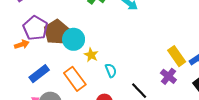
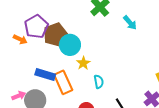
orange arrow: (22, 44) -> (20, 39), turned 32
blue rectangle: (39, 74) -> (45, 74), moved, turned 42

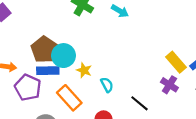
purple pentagon: (36, 27) -> (28, 88), moved
blue rectangle: (45, 74) -> (48, 71), moved

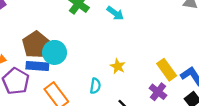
yellow star: (84, 70) -> (118, 66), moved
cyan semicircle: (107, 85) -> (95, 86), turned 32

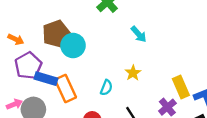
cyan arrow: (115, 13) -> (139, 34), moved
blue rectangle: (37, 66) -> (46, 79), moved

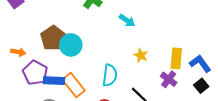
yellow star: (133, 73) -> (141, 55), moved
yellow rectangle: (181, 87) -> (176, 58), turned 42
cyan semicircle: (106, 88) -> (110, 75), size x1.5

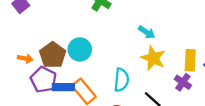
cyan arrow: (127, 20) -> (147, 32), moved
brown pentagon: (53, 38) -> (53, 55), moved
yellow star: (141, 55) -> (153, 58), size x1.6

